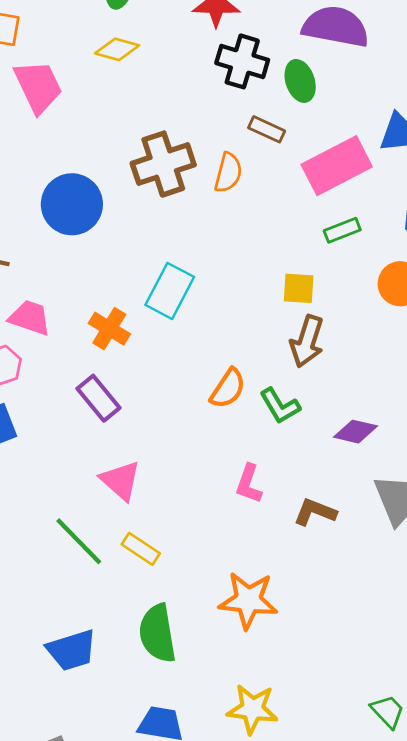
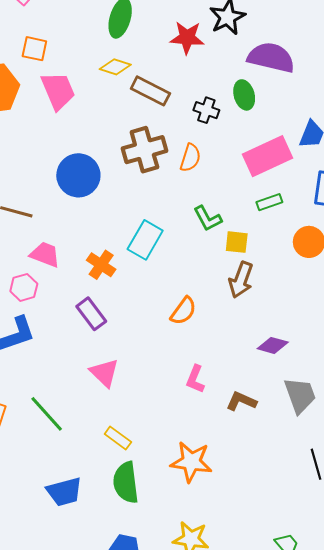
black cross: (242, 61) -> (206, 110), moved, size x0.7
brown rectangle: (267, 129) -> (150, 91), moved, size x1.5
green L-shape: (280, 406) -> (208, 219), moved
green line: (79, 541) -> (47, 414), moved
yellow rectangle: (141, 549) -> (118, 438), moved

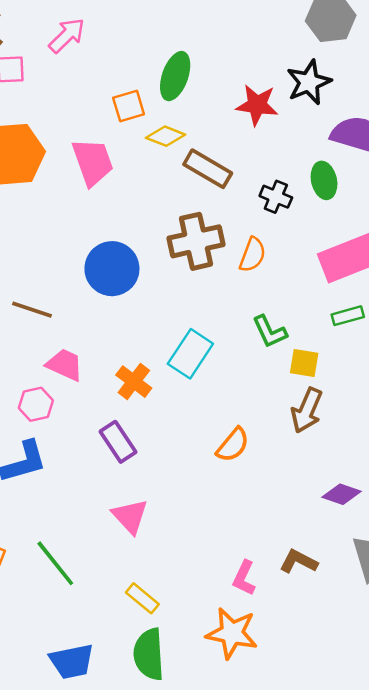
orange square: (34, 49) -> (129, 106), moved, turned -32
pink L-shape: (195, 379) -> (244, 578), moved

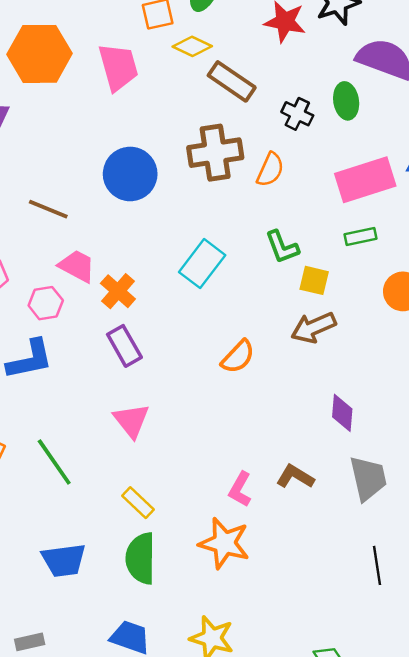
orange cross: (134, 382) -> (118, 291), moved
brown arrow: (307, 410) -> (313, 328), turned 39
purple diamond: (341, 494) -> (342, 413), turned 72

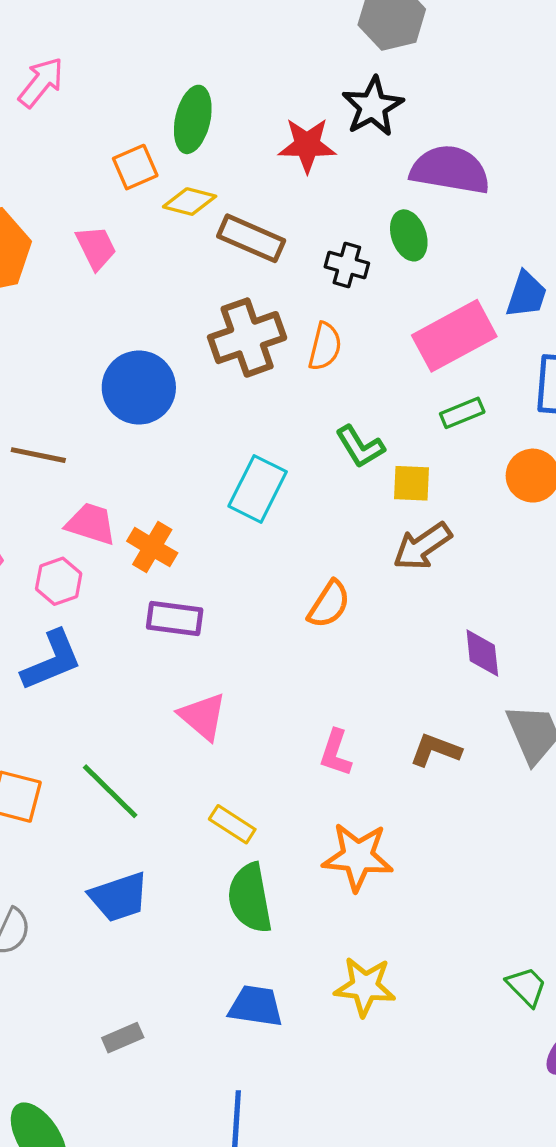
pink trapezoid: (118, 67) -> (96, 248), size x0.7
purple rectangle: (124, 346) -> (175, 619), turned -42
pink L-shape: (240, 489) -> (336, 753), moved
blue trapezoid: (64, 560) -> (119, 897), moved

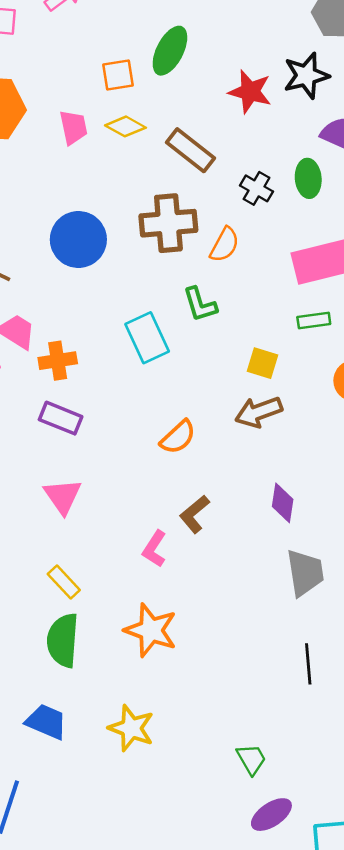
yellow diamond: (190, 202) -> (126, 126), moved
green L-shape: (360, 447) -> (200, 304), moved
cyan rectangle: (258, 489) -> (147, 338), turned -66
orange cross: (152, 547) -> (58, 361), turned 36
brown L-shape: (435, 750) -> (194, 514), moved, turned -75

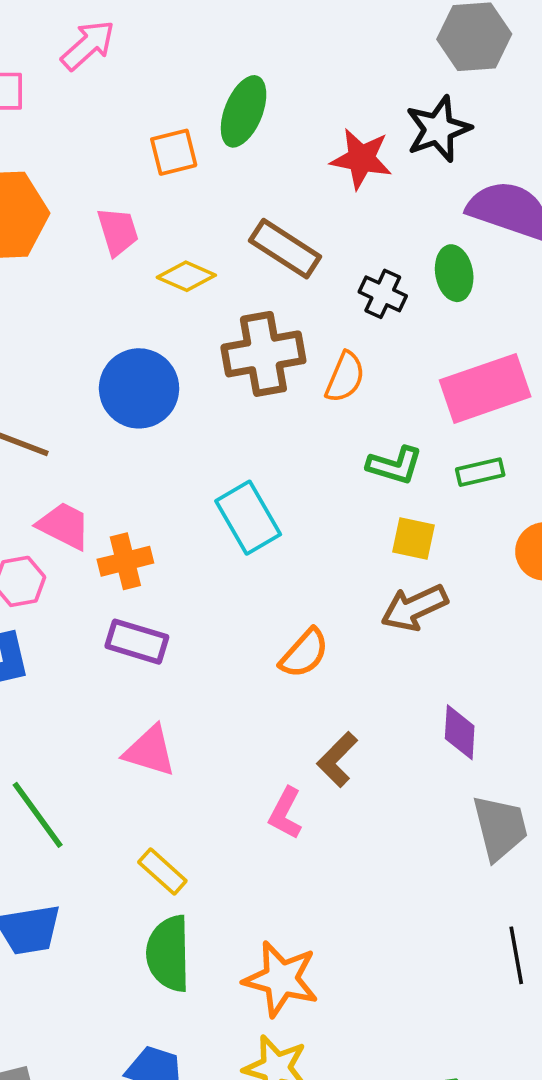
yellow diamond: (126, 126) -> (186, 276), moved
green L-shape: (200, 304) -> (395, 465), moved, turned -51
pink triangle: (63, 496) -> (150, 751), turned -33
orange star: (151, 630) -> (281, 979), moved

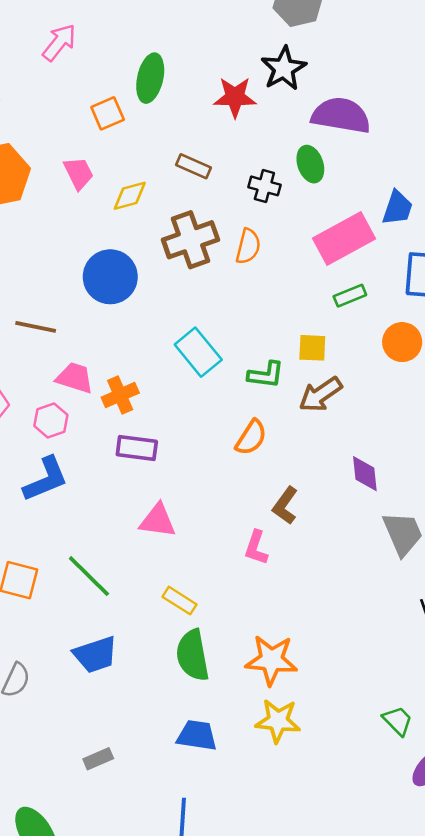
pink arrow: (88, 45) -> (59, 42), moved
brown rectangle: (285, 249) -> (193, 166), size x0.7
yellow diamond: (186, 276) -> (130, 196), turned -30
green L-shape: (395, 465) -> (266, 375), moved

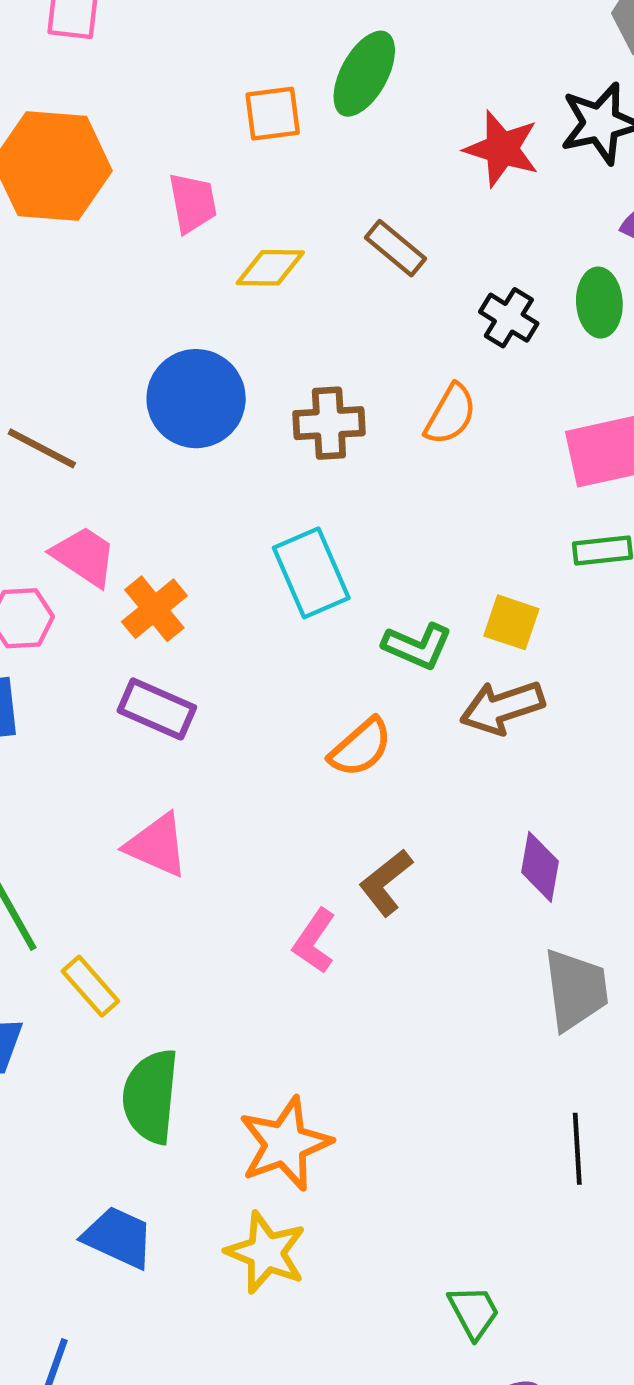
brown cross: (190, 240) -> (329, 423), moved, size x0.7
orange cross: (120, 395) -> (154, 609), turned -32
yellow rectangle: (179, 601) -> (90, 986), moved
orange star: (271, 660) -> (285, 1144), turned 30

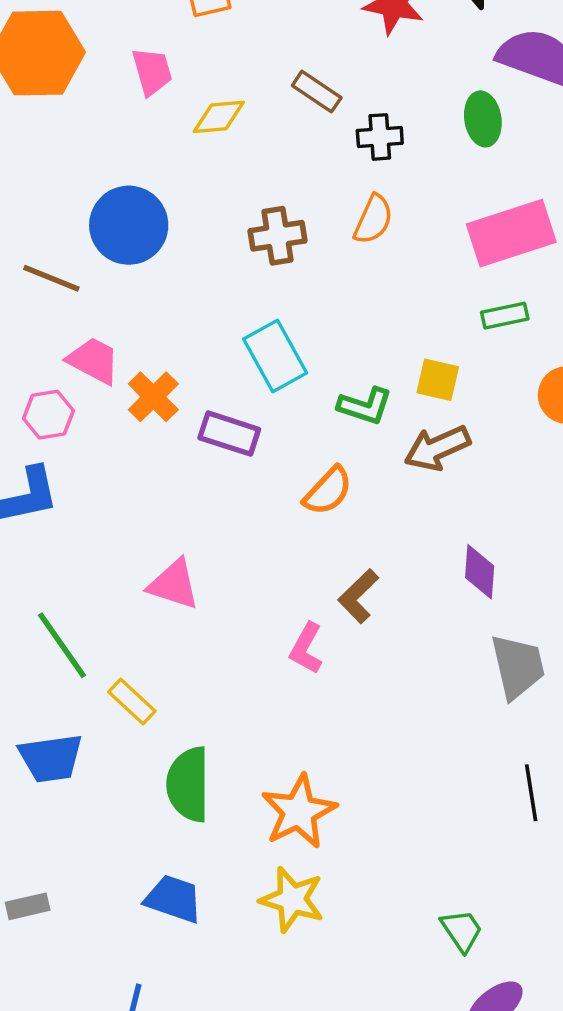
black cross: (509, 318) -> (380, 137), moved, turned -30
blue circle: (196, 399) -> (129, 225), moved
purple rectangle: (157, 709) -> (229, 434), moved

